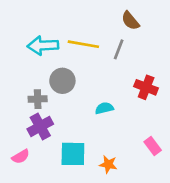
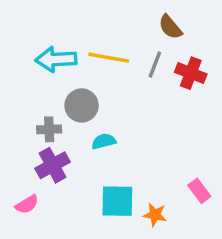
red cross: (146, 87) -> (191, 73), moved
cyan semicircle: (104, 108) -> (104, 141), moved
cyan square: (73, 154) -> (117, 201), moved
orange star: (108, 164) -> (155, 215), moved

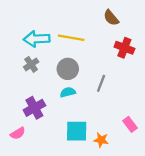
gray line: (155, 65) -> (101, 83), moved
gray circle: (82, 105) -> (68, 69), moved
gray cross: (49, 129) -> (31, 64), moved, turned -32

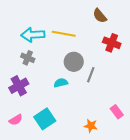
gray cross: (31, 64) -> (28, 58), turned -32
gray circle: (68, 69) -> (74, 62), moved
purple cross: (34, 108) -> (19, 86), moved
cyan square: (77, 131) -> (45, 119), moved, turned -35

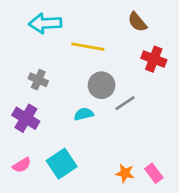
cyan arrow: (33, 35) -> (45, 23), moved
gray line: (91, 75) -> (125, 103), turned 35
purple cross: (19, 86) -> (26, 118), turned -30
pink rectangle: (117, 112) -> (154, 173), moved

